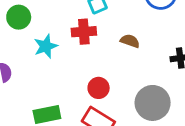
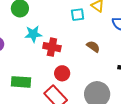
red cross: (84, 32) -> (52, 47), moved

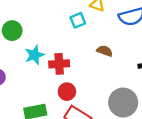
red circle: (62, 73) -> (67, 92), moved

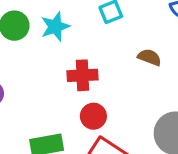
cyan star: (34, 55) -> (55, 27), moved

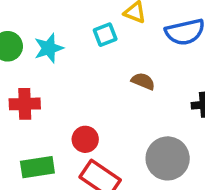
red cross: (82, 75) -> (25, 104), moved

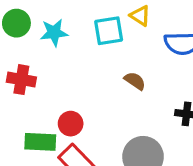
cyan square: (105, 35) -> (109, 31), size x1.4
green rectangle: (37, 167) -> (40, 142), moved

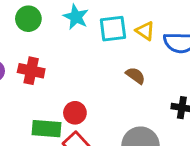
yellow triangle: (140, 16) -> (145, 31), moved
cyan star: (54, 33) -> (76, 17), moved, turned 30

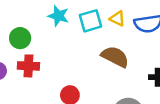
green circle: (28, 19) -> (20, 38), moved
brown semicircle: (135, 76) -> (115, 57), size x1.6

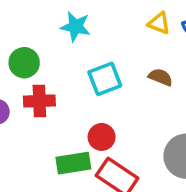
cyan square: (90, 21) -> (105, 79), moved
brown semicircle: (115, 57) -> (161, 77), size x0.6

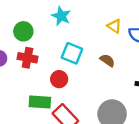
cyan square: (105, 79) -> (72, 53), turned 30
red circle: (102, 137) -> (59, 79), moved

